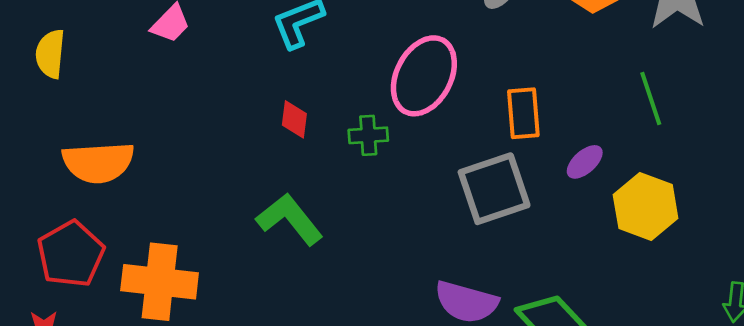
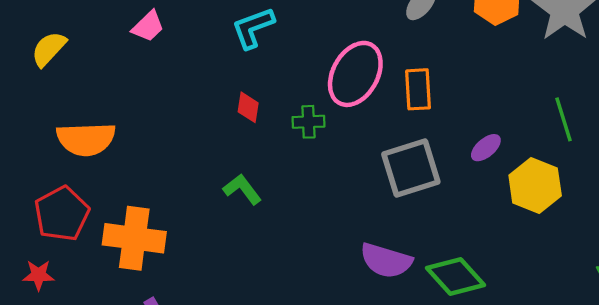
yellow semicircle: (50, 54) -> (49, 49), turned 36
green line: (651, 99) -> (564, 119), moved
orange rectangle: (523, 113) -> (418, 89), moved
green L-shape: (290, 219) -> (242, 189), size x0.7

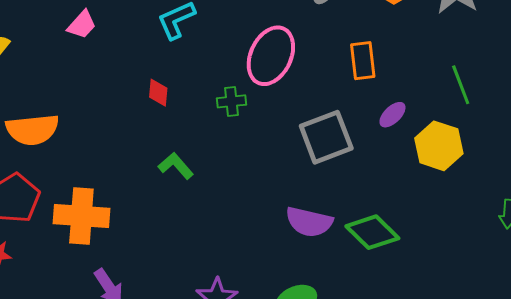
orange rectangle: (418, 89) -> (363, 61), moved
red diamond: (248, 107) -> (158, 93), moved

